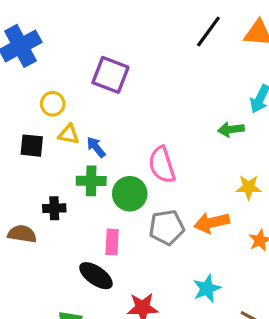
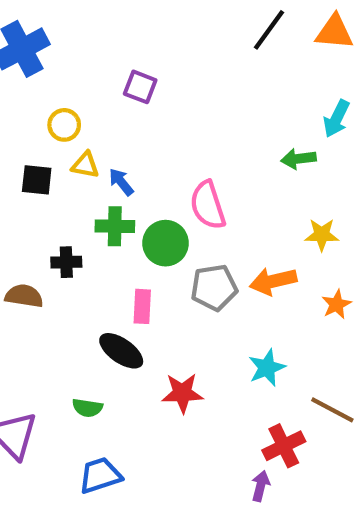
purple square: (110, 75) -> (140, 87), size x0.7

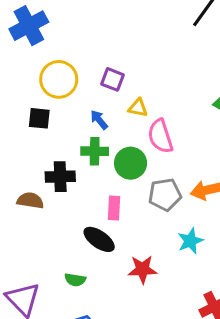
purple square: (140, 87) -> (113, 79), moved
yellow circle: (64, 125) -> (59, 79), size x1.6
yellow triangle: (85, 165) -> (138, 108), moved
black cross: (66, 262) -> (60, 177), size x1.4
cyan star: (267, 368) -> (190, 241), moved

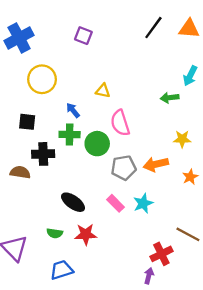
purple square: (113, 79) -> (83, 36), moved
yellow triangle: (138, 108) -> (103, 91), moved
black square: (39, 118) -> (27, 122), moved
pink rectangle: (114, 208) -> (116, 203), moved, turned -48
red star: (142, 269) -> (86, 234), moved

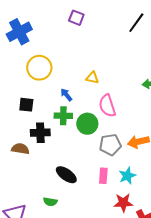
purple square: (83, 36) -> (76, 18), moved
pink rectangle: (116, 203) -> (103, 176), turned 49
red star: (86, 234) -> (123, 203), moved

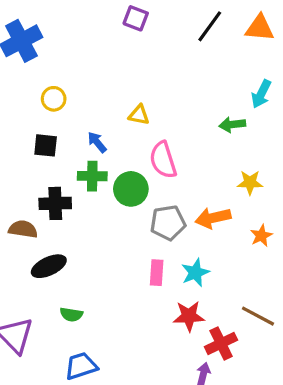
purple square: (76, 18) -> (136, 18), moved
yellow circle: (39, 68) -> (54, 99), size x0.6
black square: (26, 105) -> (46, 145), moved
black ellipse: (66, 175) -> (49, 266), moved, turned -60

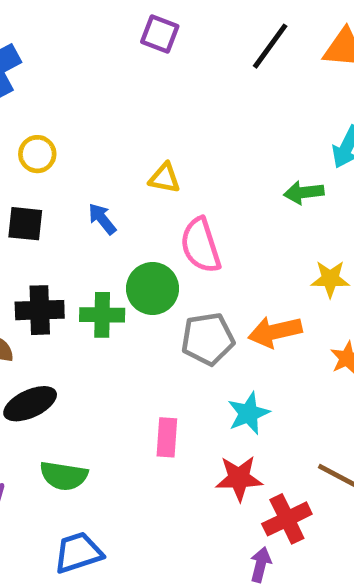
green cross: (92, 176) -> (102, 315), moved
pink rectangle: (157, 273) -> (167, 437), moved
green semicircle: (71, 314) -> (64, 476), size x1.4

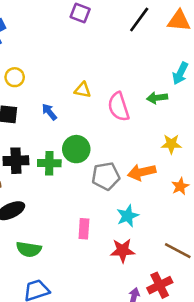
pink semicircle: (201, 245) -> (119, 107), moved
red cross: (287, 519) -> (160, 285), moved

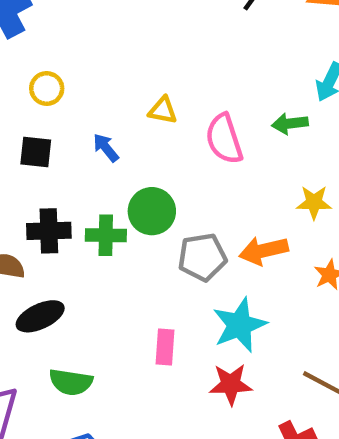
cyan star: (128, 216) -> (239, 325), size x1.4

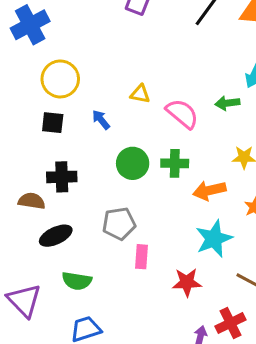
yellow circle: (47, 89) -> (60, 79), size x1.6
pink semicircle: (224, 139) -> (182, 114), turned 148
green cross: (106, 235) -> (175, 163), moved
gray pentagon: (202, 257) -> (119, 224), moved
cyan star: (239, 325) -> (214, 239), moved

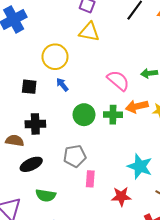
yellow circle: (60, 79) -> (55, 57), moved
yellow triangle: (140, 94) -> (89, 32), moved, size x1.5
orange arrow: (209, 190) -> (137, 106), moved
cyan star: (214, 239) -> (140, 166), turned -30

